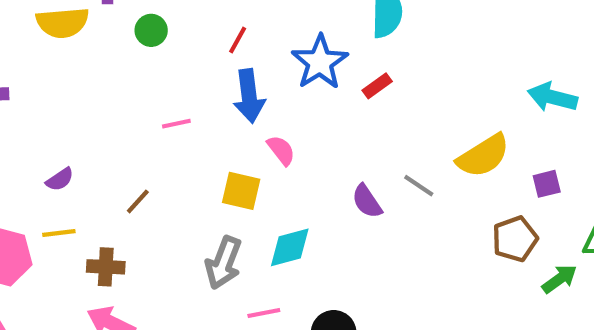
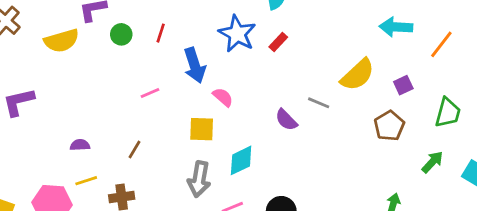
red line: (238, 40) -> (161, 33), moved
purple semicircle: (60, 179) -> (80, 145), turned -138
green arrow: (560, 279) -> (432, 162), moved

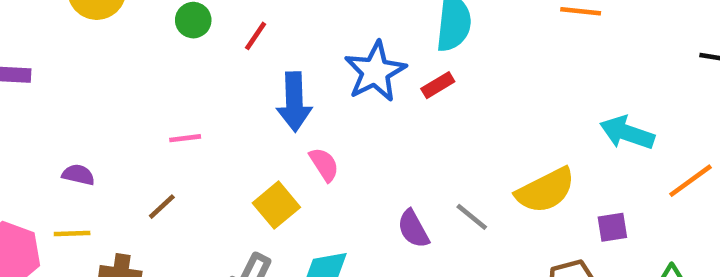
red rectangle: (278, 42) -> (438, 85), moved
pink line: (150, 93) -> (185, 138), moved
yellow square: (202, 129) -> (276, 205), turned 32

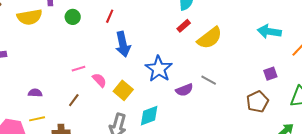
red line: (256, 36) -> (110, 16), moved
blue star: (375, 72) -> (159, 69), moved
pink semicircle: (324, 164) -> (99, 80), moved
yellow semicircle: (545, 190) -> (210, 38), moved
purple semicircle: (413, 229) -> (184, 90), turned -72

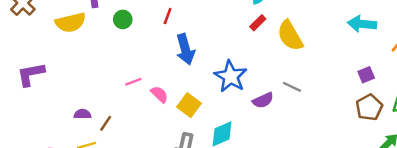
yellow semicircle: (210, 38) -> (290, 36), turned 100
brown line: (74, 100) -> (106, 123), moved
brown pentagon: (257, 102) -> (369, 107), moved

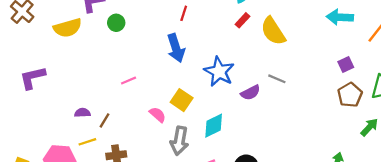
red line: (168, 16) -> (184, 13), moved
pink semicircle: (159, 94) -> (158, 115), moved

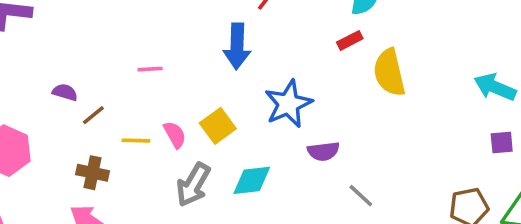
purple square: (346, 64) -> (502, 142), moved
gray line: (277, 79) -> (361, 196), moved
yellow line: (87, 142) -> (136, 141), moved

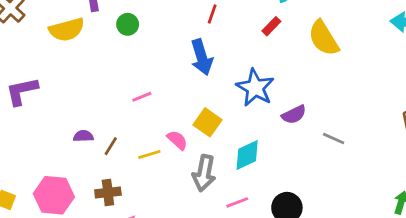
red rectangle: (350, 40) -> (271, 26), moved
brown cross: (92, 173) -> (108, 193), moved

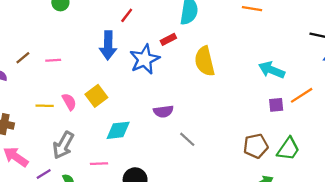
blue star: (255, 88) -> (145, 59), moved
brown line: (111, 146) -> (23, 58), moved
gray arrow: (204, 173) -> (63, 145), moved

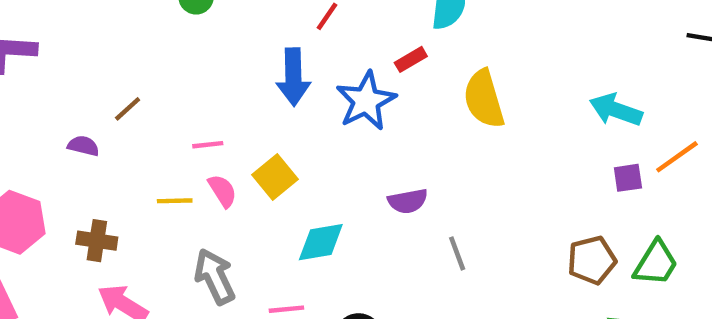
pink line: (53, 60) -> (208, 145), moved
gray line: (187, 139) -> (457, 253), turned 30
gray arrow: (63, 145) -> (215, 276), turned 128

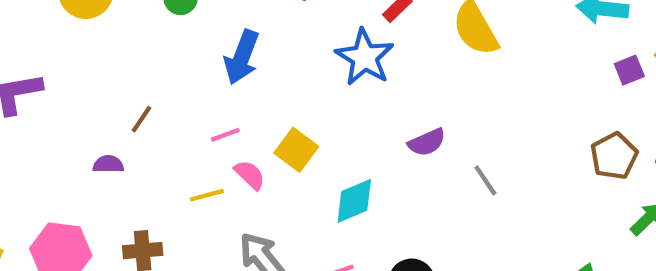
blue arrow: (293, 77) -> (242, 57), moved, turned 36

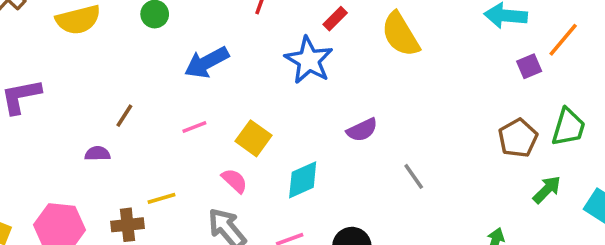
blue arrow: (242, 57) -> (207, 62), turned 42
pink semicircle: (250, 175) -> (234, 181), moved
gray line: (485, 180) -> (414, 176), moved
yellow line: (207, 195) -> (161, 198), moved

